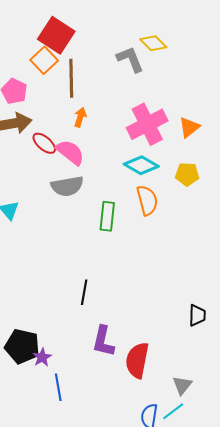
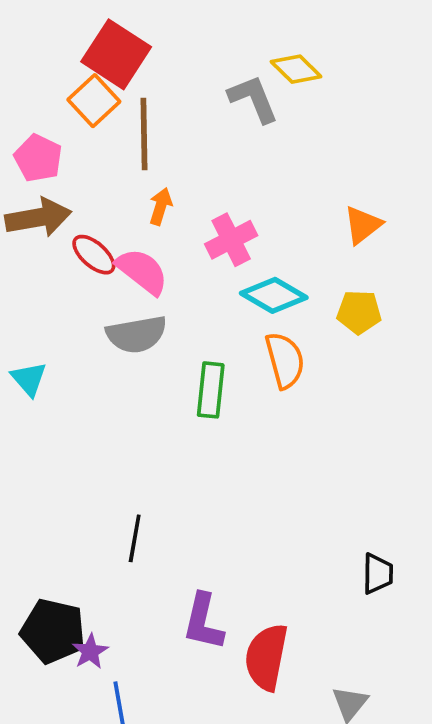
pink cross: (147, 124) -> (231, 240), moved, size x0.7
black line: (84, 292) -> (135, 538), moved

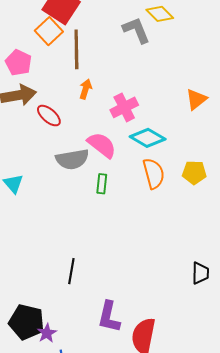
pink semicircle: (142, 271) -> (102, 145), moved
yellow pentagon: (359, 312) -> (194, 172), moved
green rectangle: (211, 390) -> (102, 184), moved, size x0.7
black trapezoid: (378, 574) -> (200, 273), moved

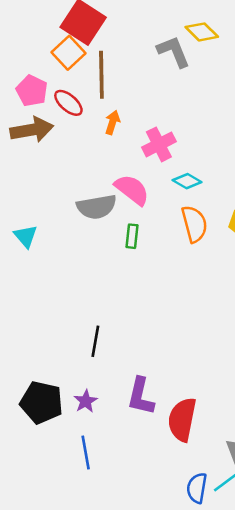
red ellipse: (49, 116) -> (68, 103), moved
cyan diamond: (148, 138) -> (187, 181), size x0.7
purple star: (47, 333) -> (86, 401), moved

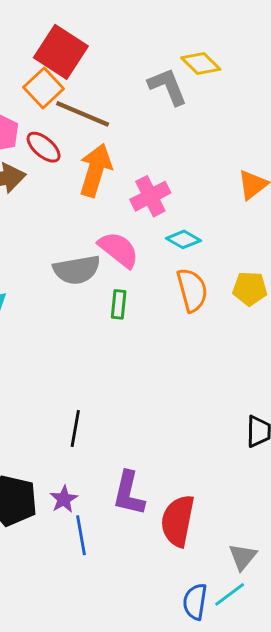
brown line: (101, 75) -> (83, 114), turned -66
orange arrow: (112, 122) -> (95, 170), size x1.8
blue line: (86, 453) -> (81, 535), moved

